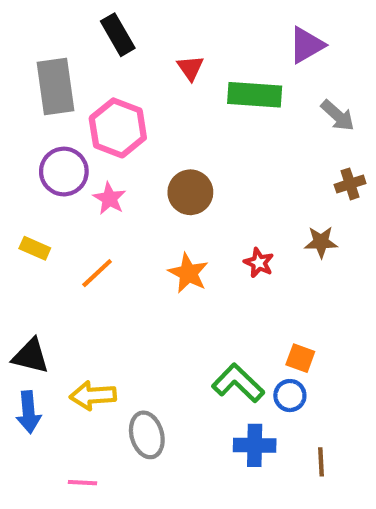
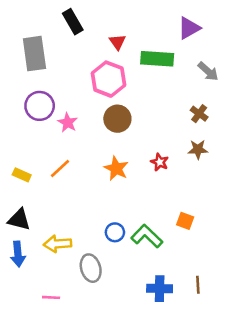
pink hexagon: (118, 128) -> (109, 79), moved
brown cross: (350, 184) -> (199, 114), moved, turned -36
yellow rectangle: (35, 248) -> (22, 175), moved
blue circle: (290, 396) -> (115, 232), moved
blue cross: (255, 445) -> (160, 289), moved

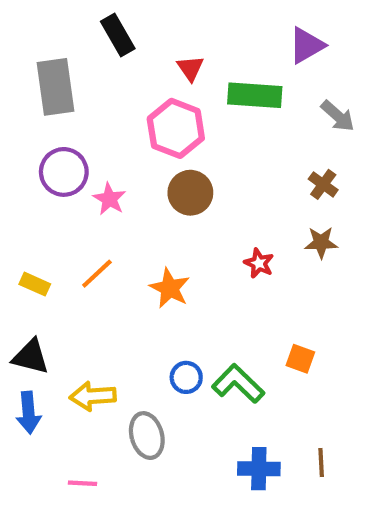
orange star: (116, 168) -> (170, 288), moved

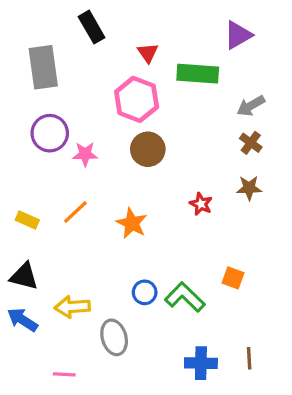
gray arrow: (338, 116) -> (251, 106), moved, turned 108
pink star: (109, 199) -> (85, 154), turned -30
blue arrow: (29, 413) -> (22, 320), turned 128

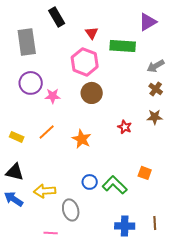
pink line: (64, 374) -> (51, 233), moved

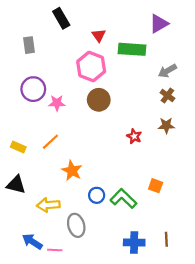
gray rectangle: (27, 42) -> (29, 45), size x0.6
orange star: (82, 139) -> (72, 171), moved
blue arrow: (14, 199) -> (32, 241), moved

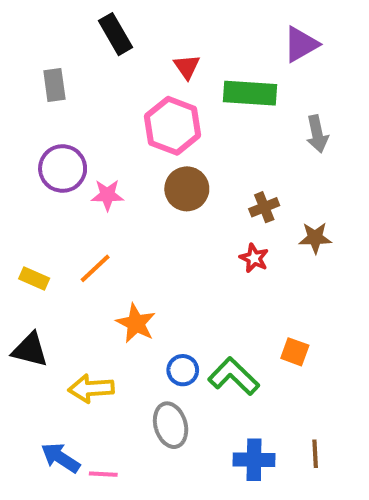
gray arrow: (167, 71) -> (317, 134), turned -72
brown cross: (167, 96) -> (264, 207), moved, turned 32
gray ellipse: (76, 225) -> (171, 425), moved

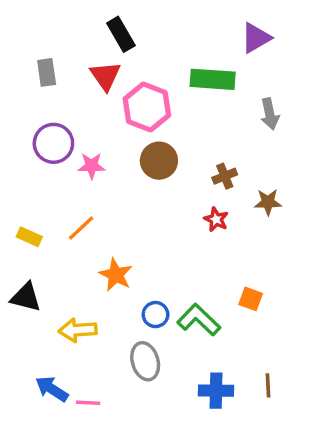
black rectangle: (116, 34) -> (121, 34), moved
red triangle: (187, 67) -> (105, 76), moved, size x1.4

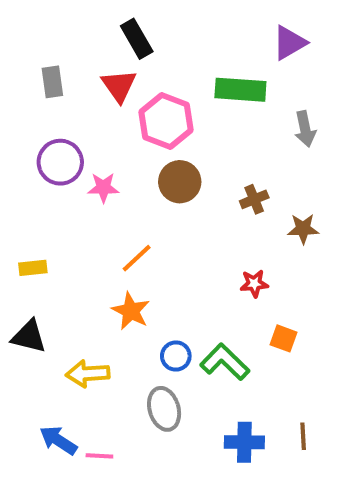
red star: (216, 219) -> (254, 284), moved, turned -30
orange line: (81, 228) -> (137, 258), moved
yellow rectangle: (29, 237) -> (33, 268), turned -30

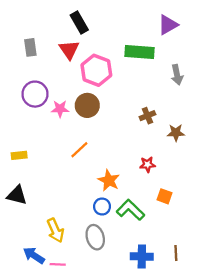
brown circle: (180, 182) -> (87, 105), moved
orange star: (131, 311) -> (109, 180), moved
yellow arrow: (88, 374) -> (55, 230), moved, turned -110

